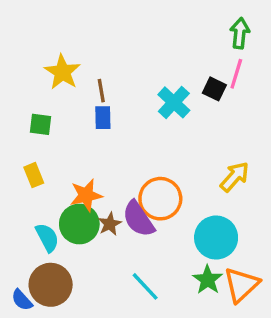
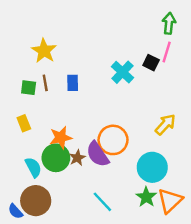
brown line: (101, 91) -> (45, 83), moved

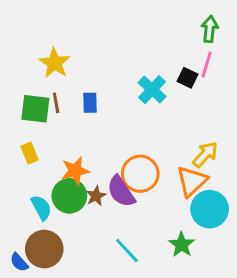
green square: (29, 88) -> (35, 109), size x1.5
cyan circle: (152, 167) -> (210, 209), moved
orange triangle: (170, 201) -> (192, 181), moved

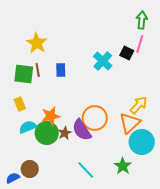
cyan semicircle: (41, 208) -> (28, 127), moved, turned -84
brown circle: (44, 249) -> (30, 169), size x0.7
blue semicircle: (19, 262) -> (13, 178), turned 104

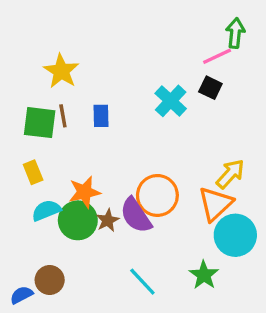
pink line: (140, 44) -> (217, 56), moved, turned 48

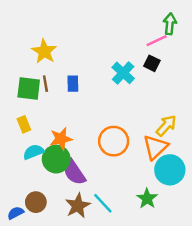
purple semicircle: (136, 215) -> (74, 172), moved
brown star: (108, 220) -> (78, 206), moved, size x1.5

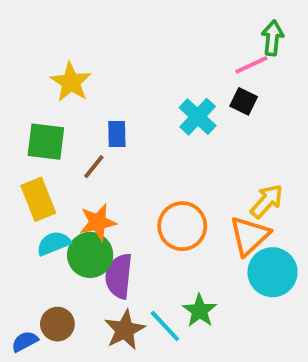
brown line: (45, 84) -> (94, 167), moved, turned 49
yellow rectangle: (24, 124) -> (38, 199), size x1.5
purple semicircle: (74, 172) -> (119, 276), turned 40
green star: (147, 199) -> (200, 311), moved

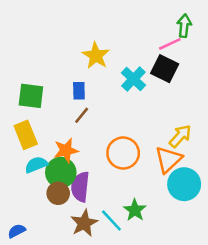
yellow star: (71, 82) -> (96, 56), moved
black square: (244, 101) -> (165, 69), size x1.5
brown line: (94, 167) -> (82, 115), moved
brown circle: (57, 324) -> (58, 193), moved

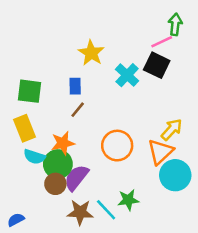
cyan semicircle: (36, 165) -> (34, 157), turned -140
purple semicircle: (80, 187) -> (76, 178), turned 32
green star: (135, 210) -> (128, 200), turned 30
brown star: (84, 223) -> (80, 212), turned 30

